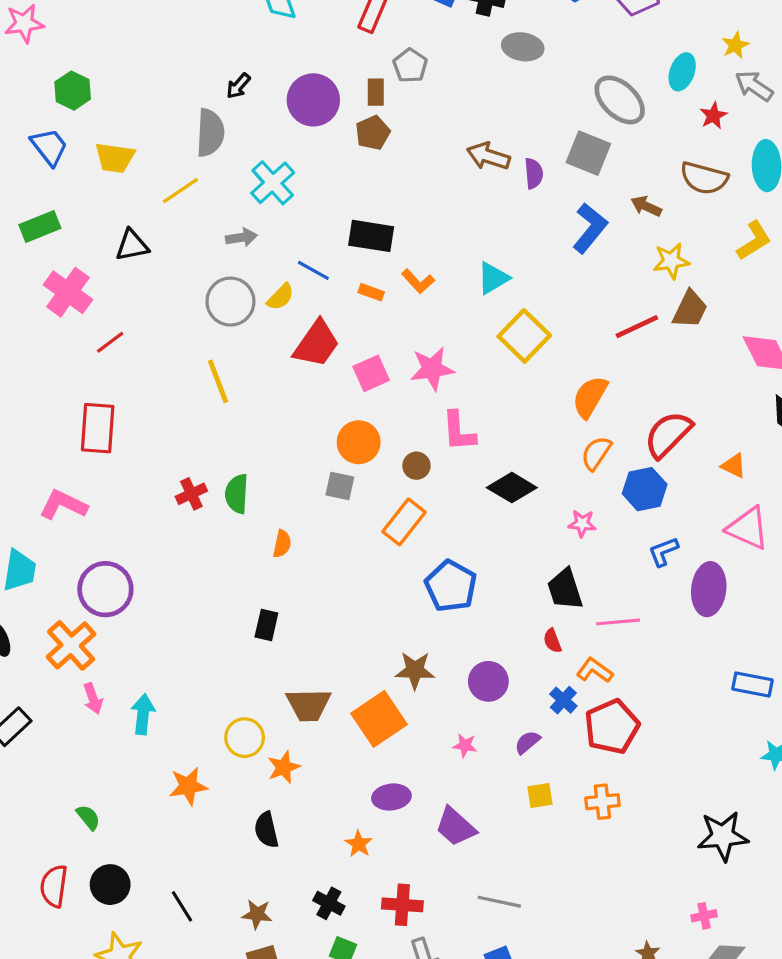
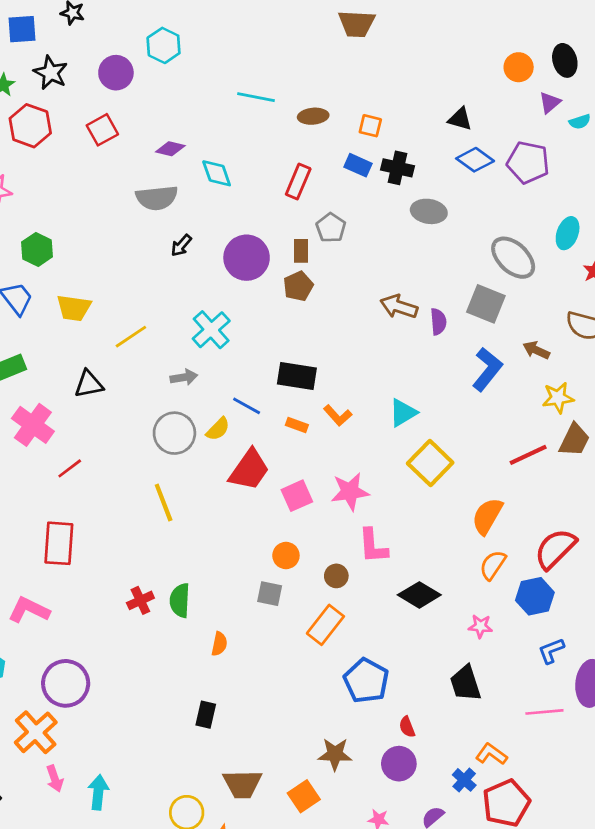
gray semicircle: (210, 133) -> (157, 198), moved, turned 81
orange circle: (359, 442) -> (286, 556), size x0.7
pink line: (618, 622) -> (544, 712), moved
red semicircle: (552, 641) -> (407, 727), moved
orange square: (379, 719) -> (304, 796), size x0.7

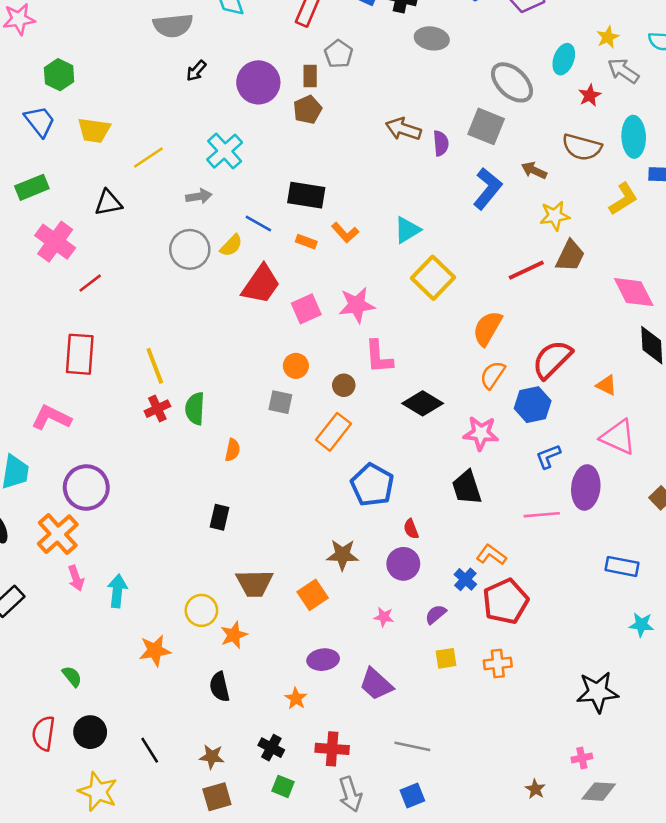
yellow line: (164, 502) -> (155, 366), moved
pink star: (480, 626) -> (481, 433), size x1.5

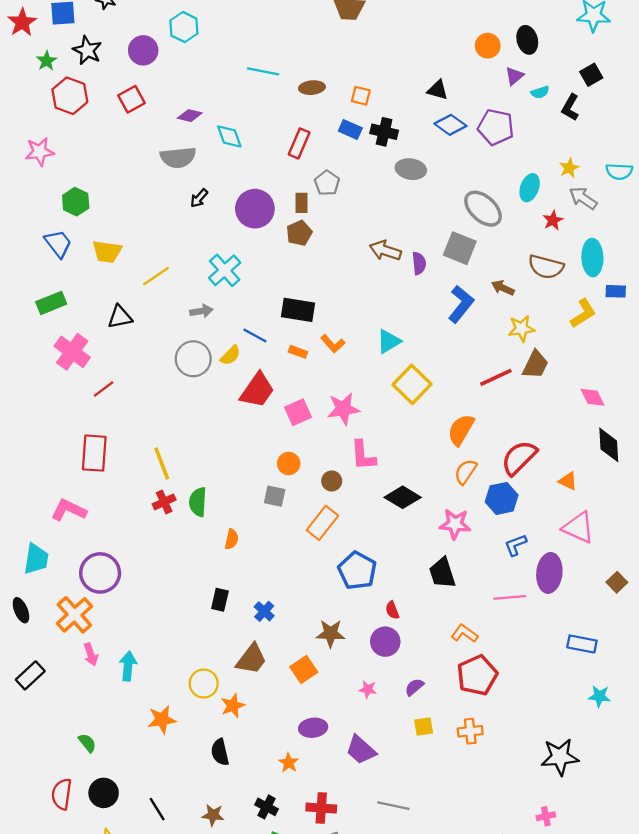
pink diamond: (634, 292) -> (592, 397), size x0.7
blue cross: (465, 579) -> (264, 611), moved
brown trapezoid: (254, 583) -> (251, 659), turned -52

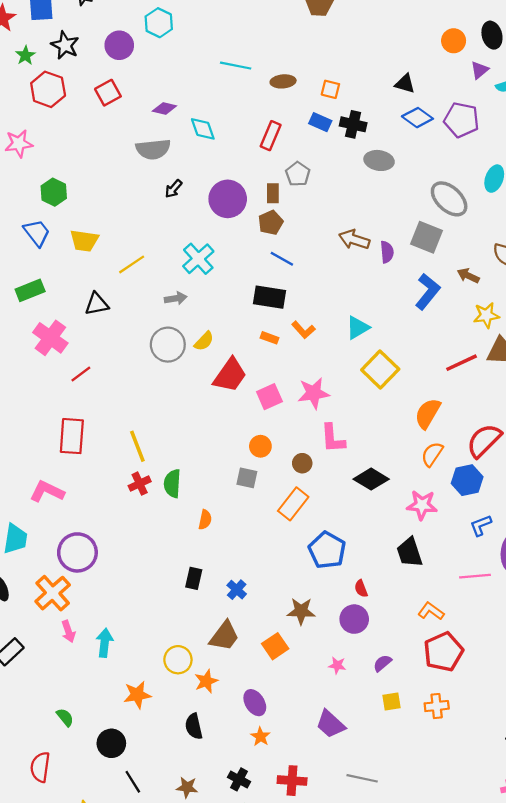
blue line: (255, 336) -> (282, 259), moved
purple ellipse: (313, 728) -> (255, 703), moved, turned 65
black circle: (104, 793) -> (111, 743), moved

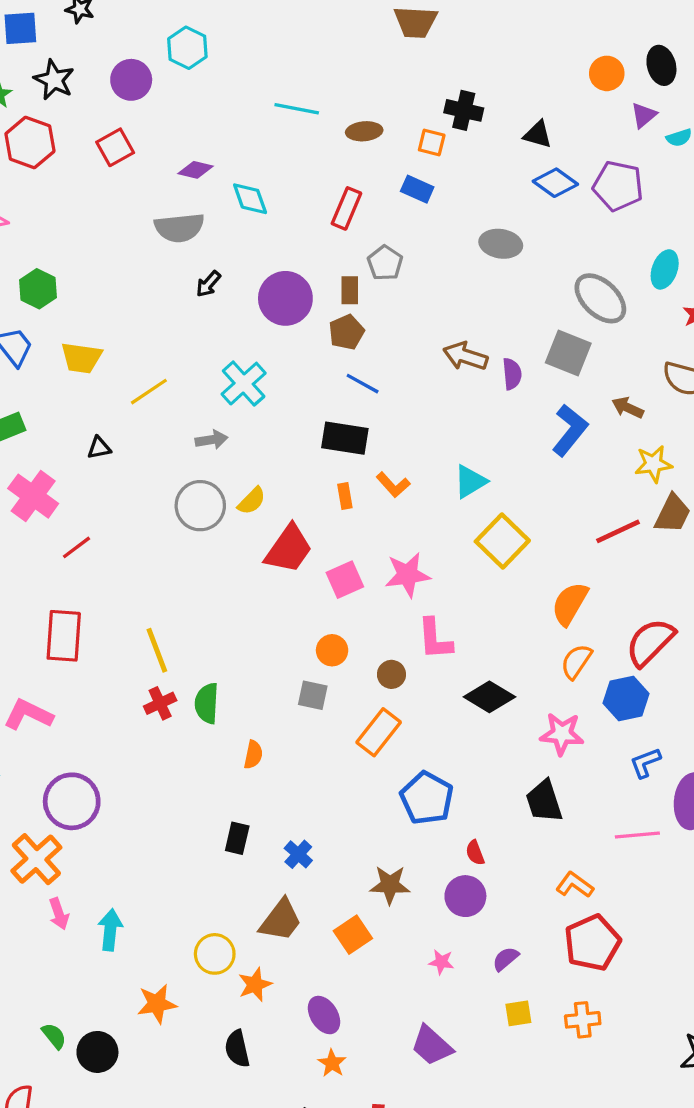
black cross: (353, 124) -> (464, 110), moved
black triangle: (97, 304) -> (99, 448), size x0.7
orange rectangle: (269, 338) -> (345, 496), turned 60
black circle: (111, 743) -> (97, 1052), moved

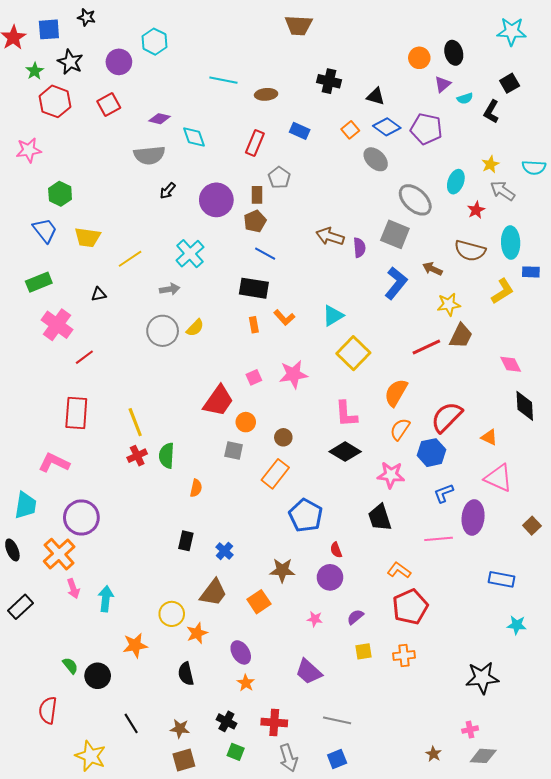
orange square: (432, 143) -> (350, 130), moved, turned 36
gray ellipse: (501, 244) -> (376, 159), moved, turned 35
red trapezoid: (289, 549) -> (218, 401), moved
pink square: (345, 580) -> (254, 377), size x0.7
pink L-shape: (435, 639) -> (346, 414), moved

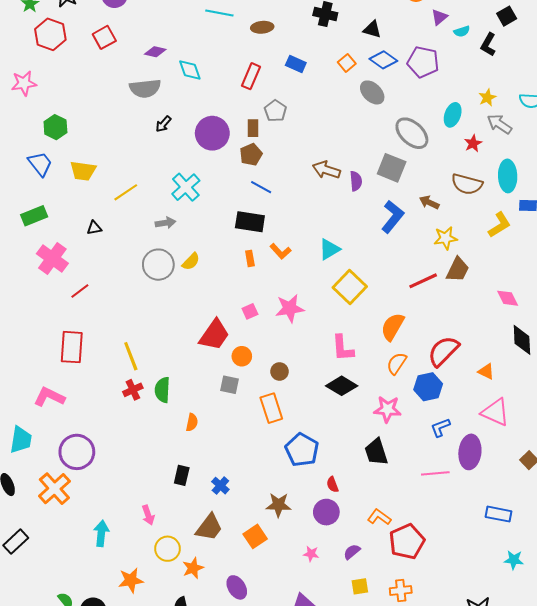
orange rectangle: (275, 474) -> (271, 408), turned -56
orange L-shape: (399, 570) -> (379, 517), moved
pink arrow: (73, 589) -> (148, 515), moved

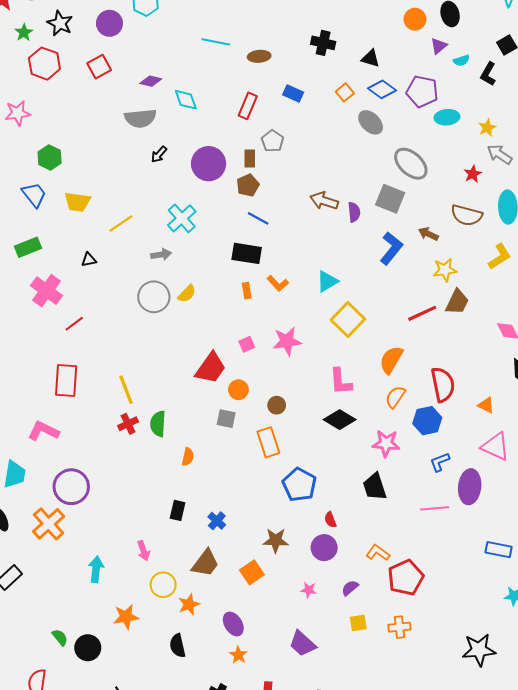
cyan ellipse: (453, 115) -> (447, 117), moved, turned 65
red semicircle: (443, 351) -> (443, 385), turned 124

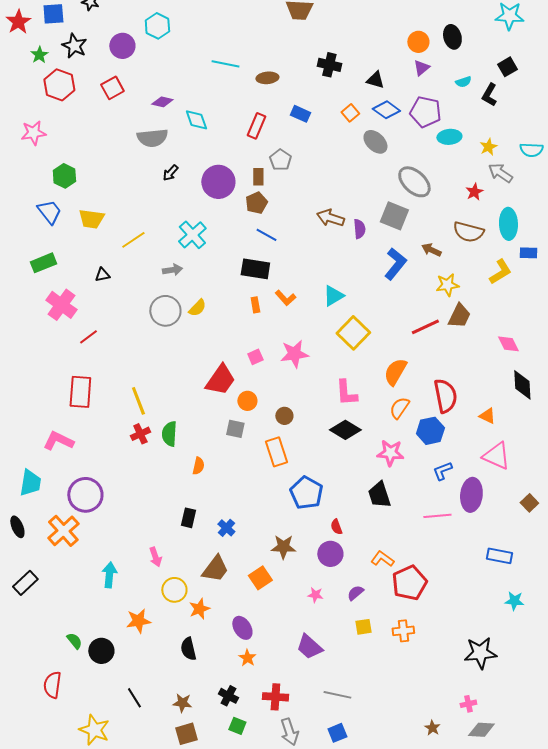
purple triangle: (439, 46) -> (421, 68), moved

